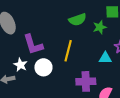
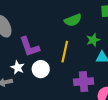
green star: (100, 27) -> (93, 40), moved

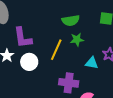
green star: (93, 40) -> (77, 40), moved

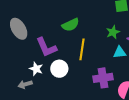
green semicircle: (71, 20) -> (71, 25), moved
green star: (77, 40) -> (113, 32), moved

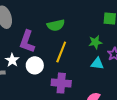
purple L-shape: (46, 47) -> (27, 42), turned 30
purple cross: (103, 78) -> (61, 83), moved

